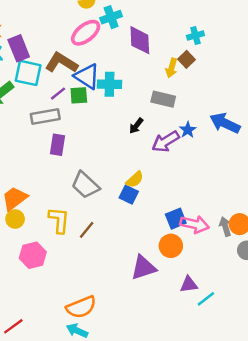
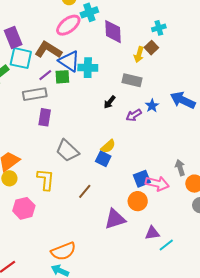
purple arrow: (166, 142) -> (134, 115), size x0.7
gray arrow: (225, 227) -> (180, 168), moved
brown line: (87, 230) -> (85, 191), moved

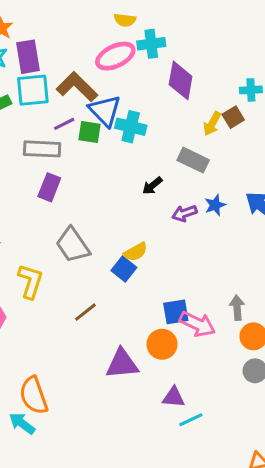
cyan square: (21, 58) -> (33, 90), turned -30
orange semicircle: (63, 251) -> (34, 395), turned 80

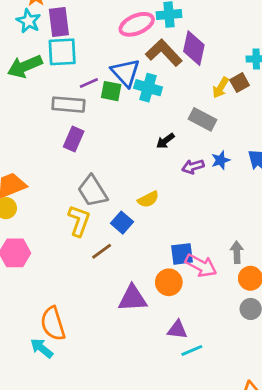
brown L-shape: (77, 87) -> (164, 53), moved
blue square: (124, 269) -> (122, 223), moved
yellow L-shape: (30, 281) -> (79, 221), moved

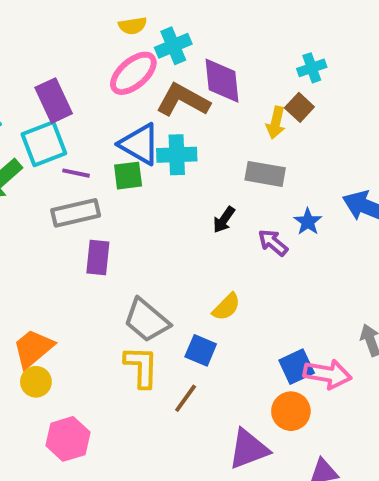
purple rectangle: (59, 22) -> (54, 101), moved
purple line: (89, 83) -> (76, 173), moved, turned 54
purple arrow: (193, 167) -> (273, 243), turned 75

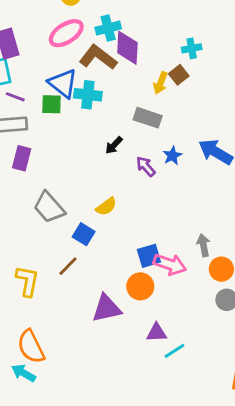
cyan cross: (173, 46) -> (108, 28), moved
yellow L-shape: (141, 367) -> (27, 281), moved

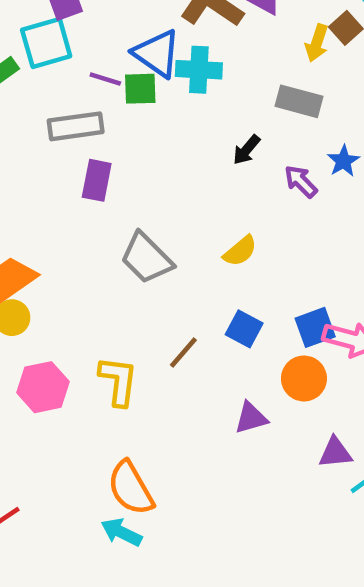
purple line: (15, 97) -> (105, 79), moved
blue square: (84, 234) -> (244, 329), moved
purple triangle: (107, 308) -> (251, 418), size x0.7

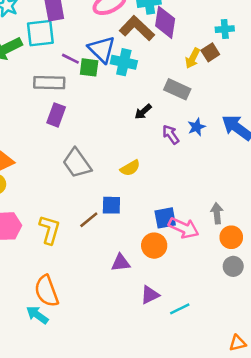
blue square: (244, 329) -> (111, 205), moved, turned -36
purple triangle: (335, 453) -> (150, 295), moved, turned -30

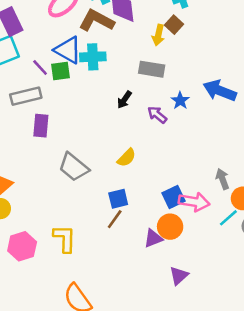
purple line: (70, 59) -> (40, 67), turned 36
brown line: (89, 220) -> (115, 219), moved
purple triangle: (121, 263) -> (153, 238), moved
cyan line: (180, 309) -> (228, 218), moved

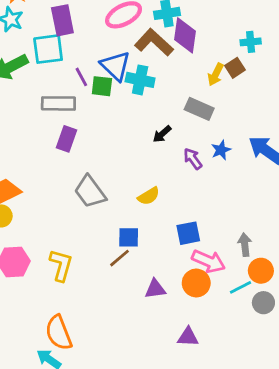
blue square: (174, 197) -> (188, 233), moved
orange circle: (170, 227) -> (196, 283), moved
purple triangle: (179, 276) -> (188, 337), moved, turned 30

